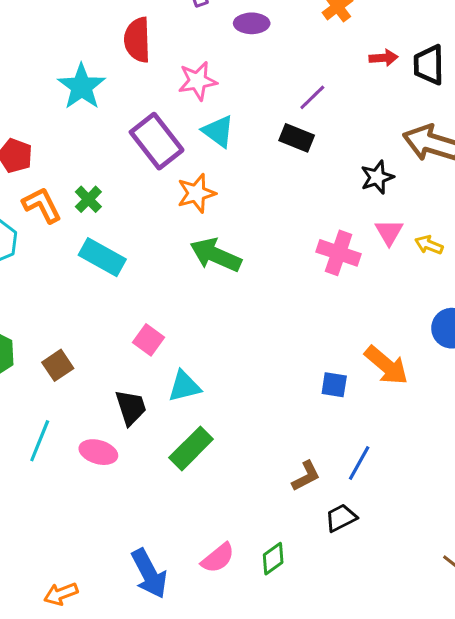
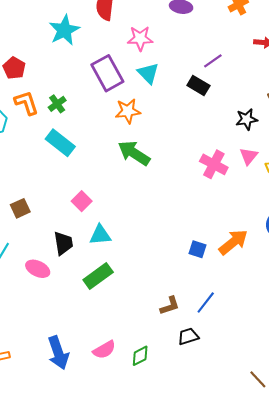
orange arrow: (386, 365) -> (233, 242), turned -88

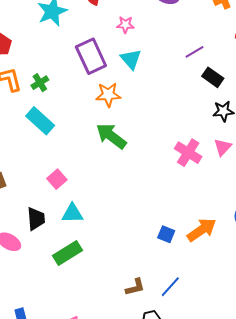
pink star: (140, 38) -> (125, 25), size x0.7
black rectangle: (198, 85) -> (213, 77), moved

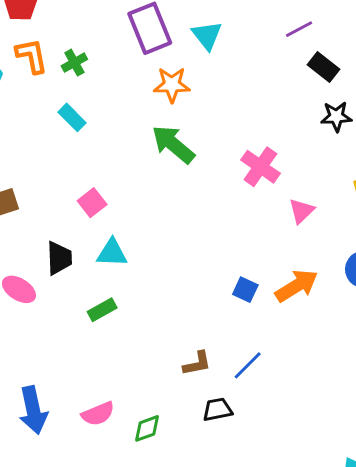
cyan rectangle: (40, 121) -> (72, 117), size x0.7
pink triangle: (223, 147) -> (301, 211), moved
pink cross: (188, 153) -> (260, 167), moved
green rectangle: (67, 253) -> (102, 310), size x0.7

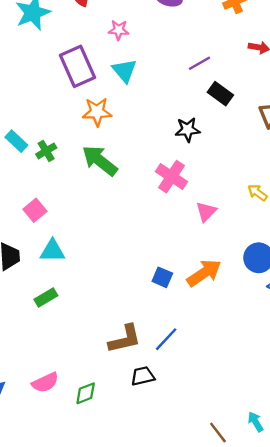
green cross: (74, 63) -> (46, 151), moved
black star: (336, 116) -> (188, 130), moved
brown L-shape: (197, 363) -> (125, 339), size x1.4

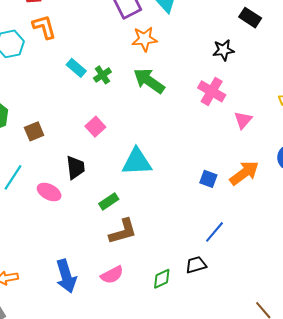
cyan triangle: (52, 251) -> (137, 162), moved, size x1.4
brown L-shape: (125, 339) -> (123, 231), moved
green diamond: (86, 393) -> (162, 279), moved

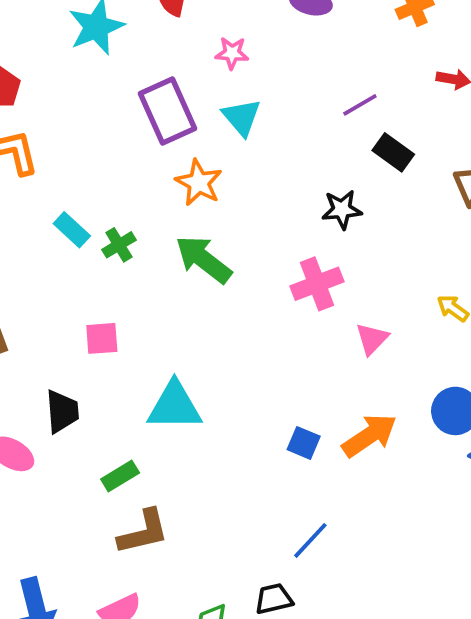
orange star: (145, 39) -> (199, 183), turned 30
pink cross: (212, 91) -> (317, 284), turned 36
pink square: (95, 127) -> (102, 338), turned 36

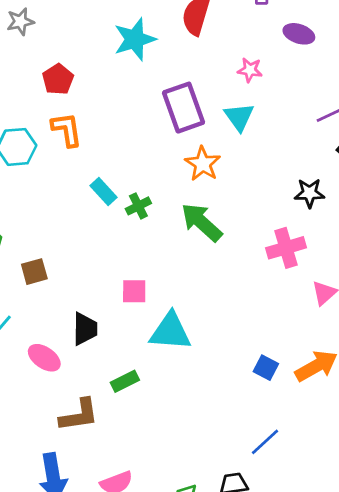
pink star: (232, 53) -> (250, 70), moved
pink square: (102, 338) -> (134, 291), moved
brown L-shape: (143, 532) -> (79, 415), moved

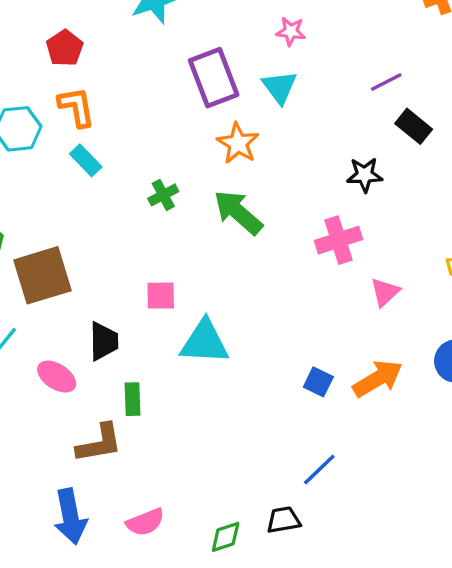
cyan rectangle: (104, 192) -> (86, 160), moved
brown square: (34, 272) -> (42, 275), size x1.8
green rectangle: (125, 381) -> (132, 399), moved, turned -64

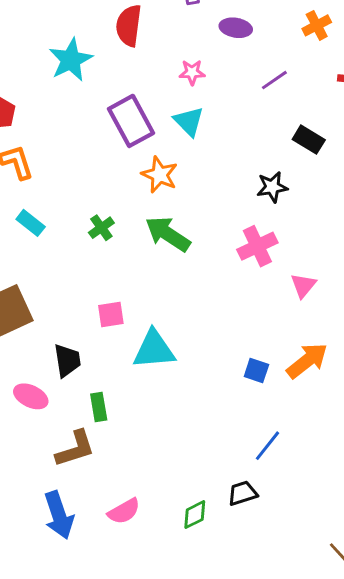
purple line: (386, 82) -> (274, 80), moved
cyan rectangle: (86, 160) -> (31, 223), moved

